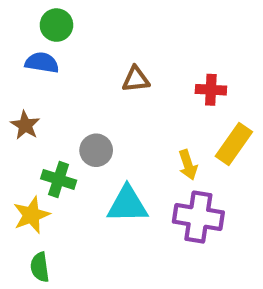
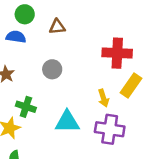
brown triangle: (136, 79) -> (57, 27), moved
red cross: (211, 90) -> (117, 53), size x1.6
gray circle: (96, 150) -> (52, 69), moved

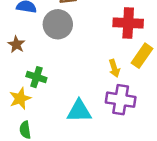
gray circle: (52, 69) -> (58, 24), moved, size x1.5
cyan triangle: (67, 122) -> (79, 111), moved

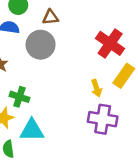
red cross: (128, 23) -> (110, 43), turned 32
cyan triangle: (79, 111) -> (32, 130), moved

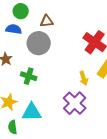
green cross: (19, 97) -> (29, 76), moved
purple cross: (103, 119) -> (75, 103), moved, turned 35

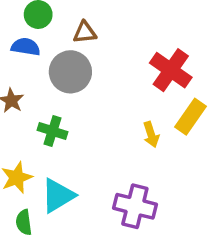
purple cross: (75, 103) -> (135, 206), moved, turned -30
cyan triangle: (32, 112) -> (58, 195), turned -30

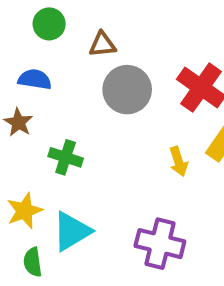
blue semicircle: (26, 47) -> (35, 79), moved
gray circle: (70, 72) -> (127, 90), moved

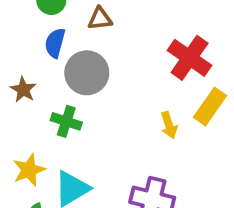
blue semicircle: (35, 79) -> (55, 43), moved, turned -84
gray circle: (127, 90) -> (87, 73), moved

